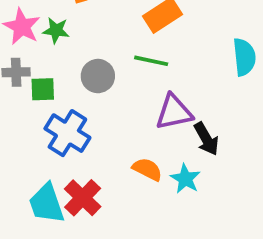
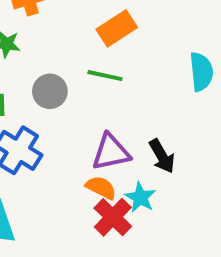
purple triangle: (174, 112) -> (111, 152), moved
red cross: (83, 198) -> (113, 217), moved

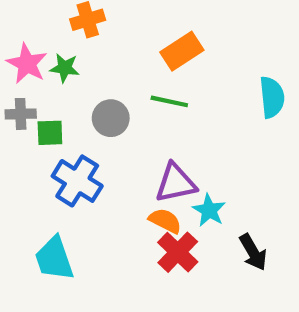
black arrow: (162, 156) -> (253, 252), moved
cyan star: (140, 198) -> (209, 210), moved

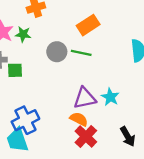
gray circle: (111, 118) -> (57, 52), moved
blue cross: (77, 181) -> (25, 120), moved, turned 32
cyan star: (209, 210) -> (110, 97), moved

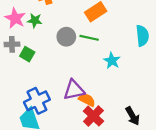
green square: (15, 70) -> (27, 54), turned 32
cyan star: (110, 97) -> (112, 61), moved
purple triangle: (85, 98) -> (74, 90), moved

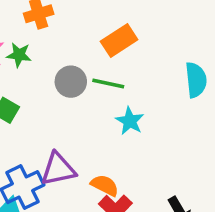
cyan star: (112, 61) -> (130, 121), moved
purple triangle: (74, 90) -> (58, 169), moved

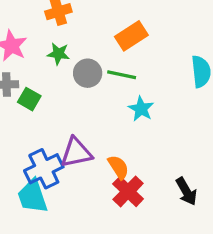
green star: (19, 55) -> (58, 54), moved
orange semicircle: (105, 185) -> (118, 167), turned 30

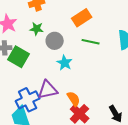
green line: (122, 75) -> (91, 42), moved
green square: (29, 99) -> (19, 57), size x1.5
cyan star: (141, 109) -> (65, 63), moved

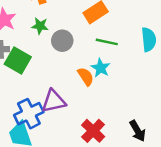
cyan star: (65, 63) -> (101, 68), moved
orange semicircle: (74, 99) -> (86, 77), moved

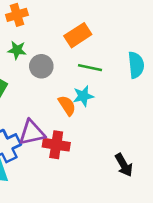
cyan star: (101, 68) -> (83, 96), turned 30
red cross: (93, 131) -> (56, 145), moved, turned -35

